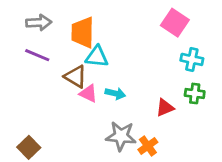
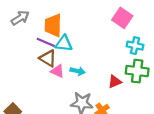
gray arrow: (39, 23) -> (20, 18), turned -30
purple line: (37, 55) -> (46, 42), moved
green cross: (195, 93) -> (137, 71), size x1.5

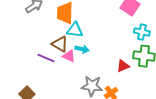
purple line: (46, 42) -> (46, 58), moved
cyan arrow: (78, 71) -> (82, 49), moved

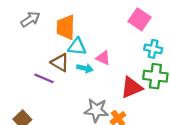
pink triangle: (69, 56) -> (103, 58), moved
red triangle: (123, 66) -> (132, 88), size x1.5

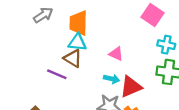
cyan triangle: (77, 47) -> (77, 42), moved
cyan arrow: (85, 68) -> (112, 79), moved
red triangle: (132, 88) -> (131, 87), moved

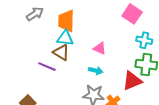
red triangle: (131, 87) -> (132, 81), moved

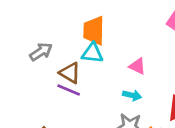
gray arrow: (35, 14) -> (41, 52), moved
brown triangle: (61, 52) -> (70, 73), moved

